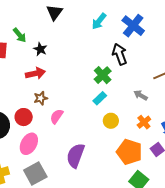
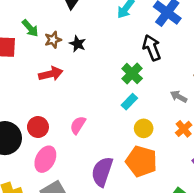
black star: (40, 49) -> (78, 44), moved
brown star: (41, 98) -> (53, 40), moved
orange pentagon: (129, 152) -> (141, 161), moved

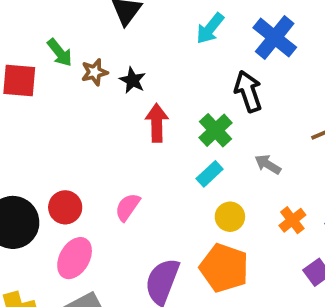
red arrow: (51, 74) -> (157, 123), moved, turned -80
gray arrow: (179, 97) -> (268, 164), moved

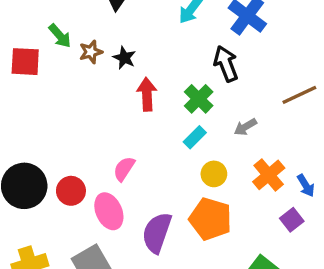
gray arrow: (268, 164) -> (245, 127), turned -60
red circle: (65, 207) -> (71, 191), moved
orange cross: (292, 220) -> (269, 175), size x1.4
pink ellipse: (75, 258) -> (109, 211), moved, turned -52

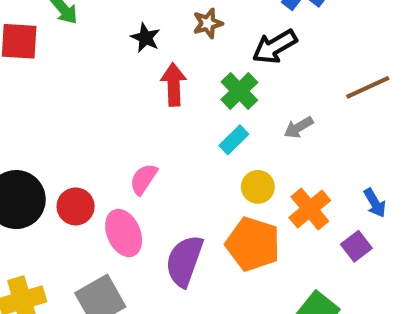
brown star: (91, 52) -> (208, 23), moved
black arrow: (226, 64) -> (275, 47), turned -100
orange cross: (269, 175) -> (310, 209), moved

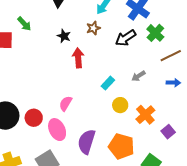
green cross: (239, 91) -> (155, 33), moved
blue arrow: (375, 203) -> (173, 83), moved, turned -56
orange pentagon: (253, 244) -> (121, 146), moved

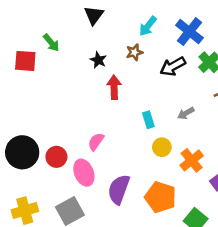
cyan rectangle: (108, 83) -> (148, 120), turned -64

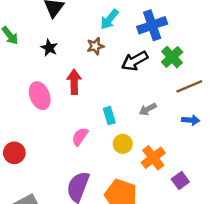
blue cross: (189, 32) -> (152, 25), turned 32
black star: (98, 60) -> (49, 48), moved
pink semicircle: (96, 142) -> (80, 137), moved
pink ellipse: (84, 173) -> (40, 96), moved

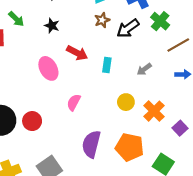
brown star: (95, 46) -> (102, 20), moved
red arrow: (74, 82) -> (77, 53), turned 125
cyan rectangle: (109, 116) -> (107, 65), moved, turned 32
pink semicircle: (80, 137) -> (74, 102), moved

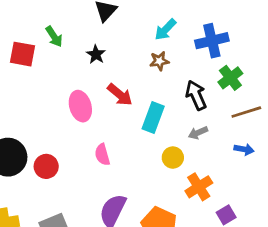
black arrow: (128, 28) -> (196, 95), moved, turned 90
cyan rectangle: (107, 65) -> (153, 117), size x1.5
pink semicircle: (74, 102) -> (102, 155), turned -56
yellow circle: (126, 102) -> (173, 158), moved

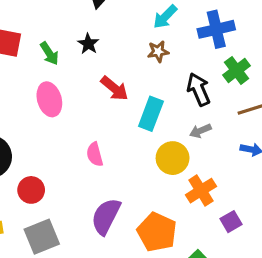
green arrow: (54, 37) -> (49, 53), moved
pink ellipse: (80, 106) -> (49, 99), moved
yellow circle: (173, 158) -> (173, 158), size x1.4
red circle: (46, 166) -> (31, 190), moved

